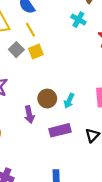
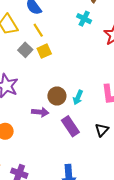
purple arrow: (29, 114) -> (40, 112), turned -70
purple rectangle: (60, 130) -> (70, 126), turned 72

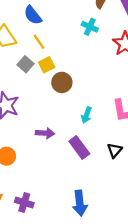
brown circle: (57, 96) -> (62, 82), moved

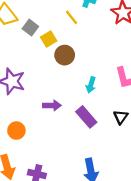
yellow line: (39, 42) -> (72, 17), moved
gray square: (25, 64) -> (30, 28), moved

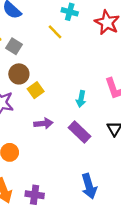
yellow square: (49, 39) -> (36, 90), moved
brown circle: (65, 55) -> (19, 74), moved

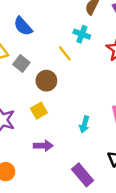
brown circle: (19, 74) -> (46, 81), moved
purple rectangle: (79, 132) -> (83, 175), moved

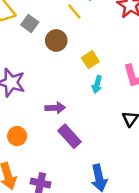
yellow square: (39, 111) -> (90, 60), moved
purple rectangle: (83, 175) -> (69, 136), moved

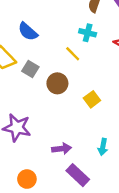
cyan arrow: (97, 85) -> (103, 147), moved

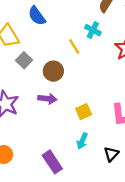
gray square: (30, 69) -> (24, 60), moved
yellow square: (92, 99) -> (84, 112), moved
purple arrow: (62, 149) -> (47, 99), moved

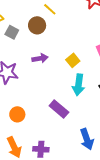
brown circle: (53, 71) -> (37, 25), moved
cyan arrow: (82, 141) -> (79, 85), size x1.5

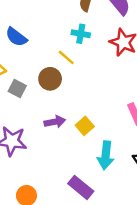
yellow square: (73, 60) -> (85, 126), moved

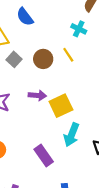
yellow line: (66, 57) -> (68, 55), moved
yellow square: (85, 126) -> (61, 106), size x1.5

